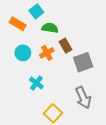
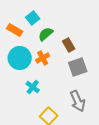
green semicircle: (50, 28) -> (46, 34), turned -49
brown rectangle: (66, 46) -> (69, 45), moved
cyan circle: (23, 53) -> (20, 58), size x1.5

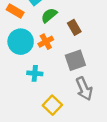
gray square: (78, 67) -> (75, 60), moved
cyan cross: (33, 87) -> (35, 73), turned -32

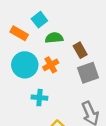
green semicircle: (49, 15) -> (54, 38), turned 35
gray square: (75, 60) -> (88, 73), moved

